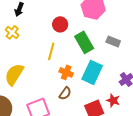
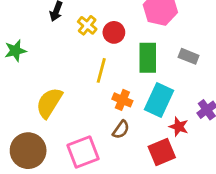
yellow cross: (12, 32) -> (87, 25), moved
green rectangle: (84, 42) -> (148, 58), turned 30
red star: (113, 100) -> (179, 127), moved

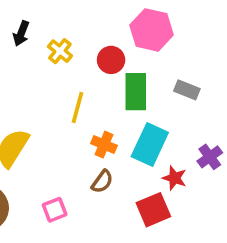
red circle: (114, 32) -> (111, 60), moved
pink square: (83, 152) -> (55, 210), size x0.6

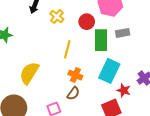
gray rectangle: (187, 90) -> (123, 33), moved, turned -32
orange cross: (104, 145) -> (75, 75), moved
brown semicircle: (102, 182) -> (73, 93), moved

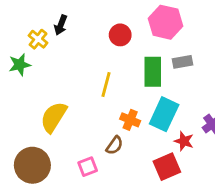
yellow cross: (57, 17) -> (38, 39), moved
red circle: (87, 22) -> (120, 35), moved
orange cross: (75, 75) -> (130, 120), moved

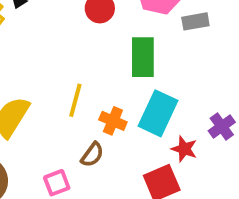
gray rectangle: (182, 62) -> (195, 21), moved
yellow line: (106, 84) -> (75, 100), moved

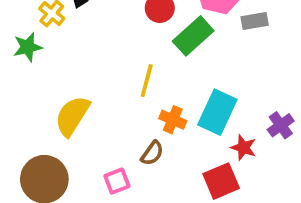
green rectangle: (143, 57) -> (193, 36), moved, turned 48
yellow line: (75, 100) -> (147, 81), moved

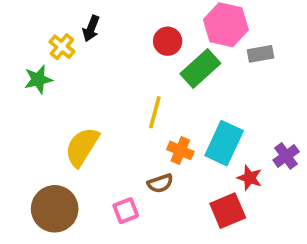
brown semicircle: (152, 153) -> (160, 183), turned 35

